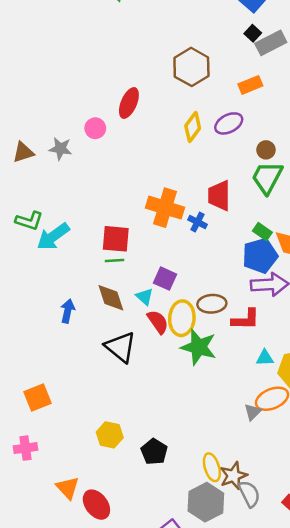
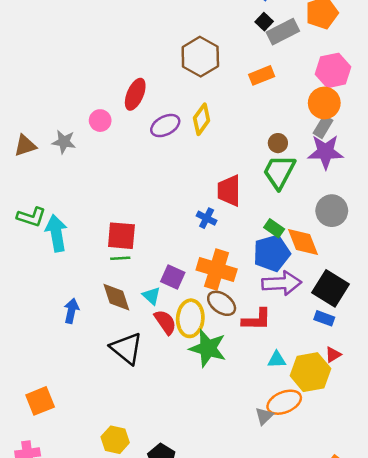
purple ellipse: (229, 123) -> (165, 126), moved
orange cross: (165, 208) -> (217, 269), moved
cyan arrow: (53, 236) -> (56, 233), turned 116
brown ellipse: (212, 304) -> (222, 303), turned 40

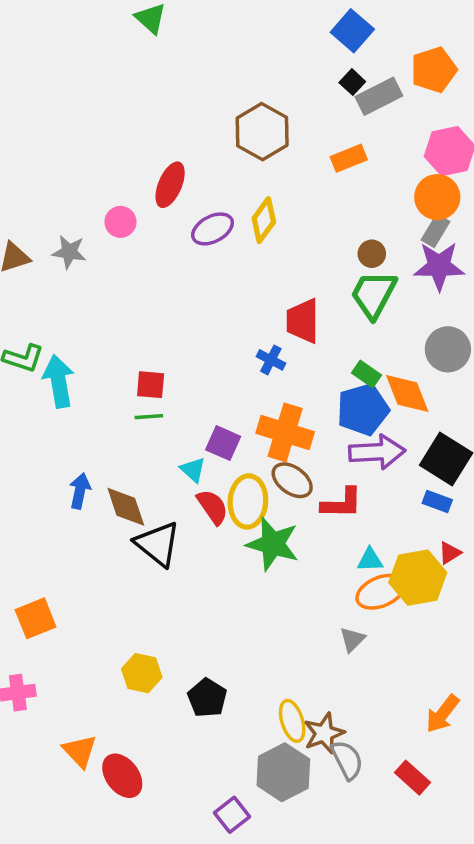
red square: (121, 236) -> (151, 385), size x0.7
brown diamond: (116, 297) -> (126, 507), moved
orange ellipse: (284, 402) -> (381, 592), moved

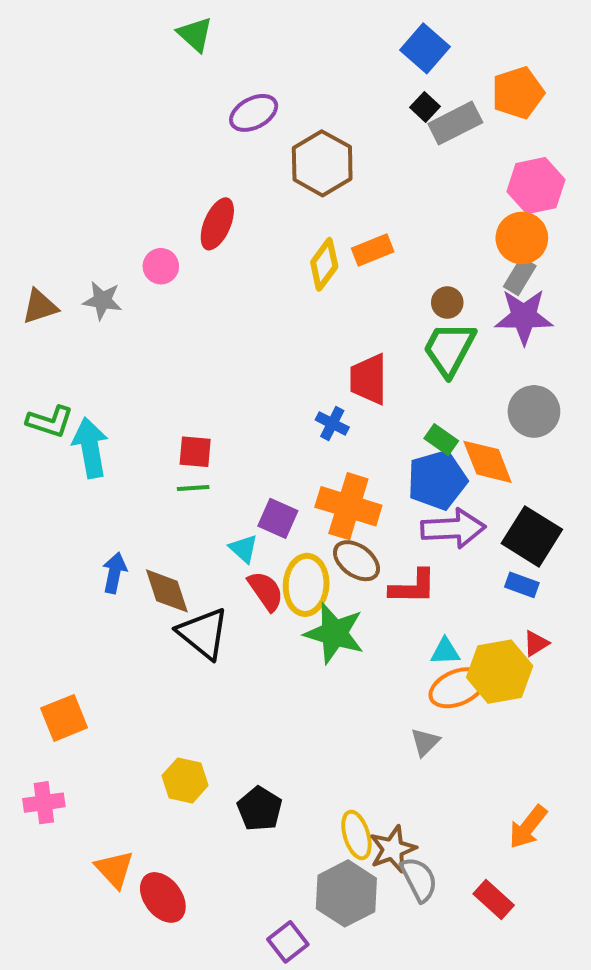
orange rectangle: (349, 158) -> (373, 250), moved
purple ellipse: (213, 229) -> (254, 113), moved

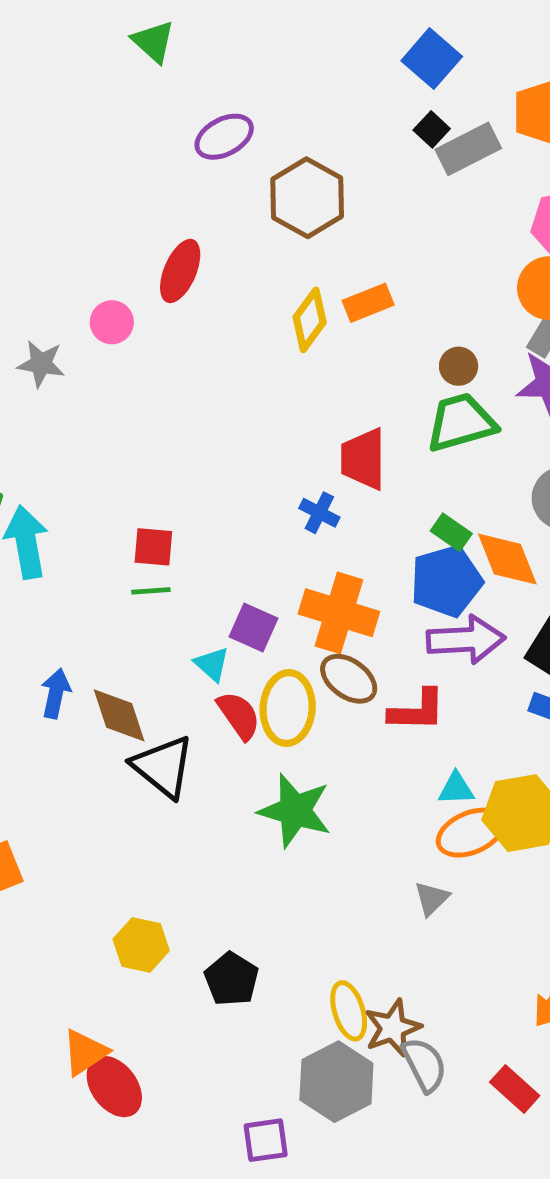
green trapezoid: (449, 349) -> (461, 422), turned 46
green star: (334, 633) -> (295, 811), moved
orange triangle: (114, 869) -> (85, 1052), moved, turned 39
purple square: (288, 942) -> (266, 1140), turned 30

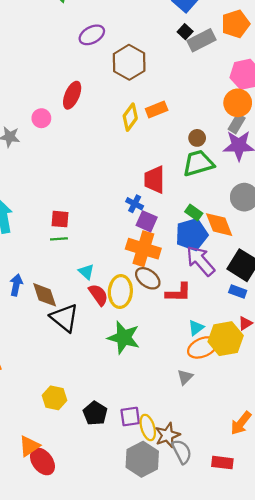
purple square: (253, 627) -> (147, 221), moved
purple arrow: (466, 640) -> (200, 261), turned -128
cyan triangle: (456, 789) -> (196, 328), turned -35
red rectangle: (515, 1089) -> (222, 463), turned -35
purple square: (266, 1140) -> (130, 417), moved

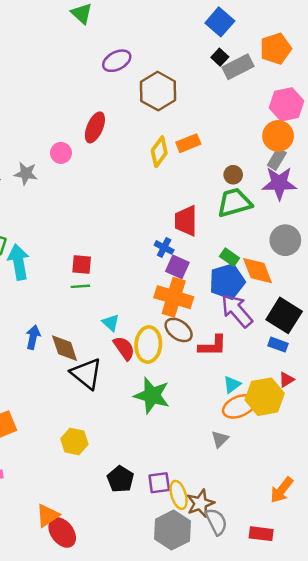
yellow hexagon: (55, 398) -> (74, 442), moved

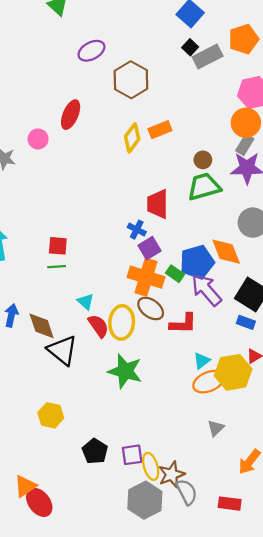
green rectangle: (230, 257) -> (175, 274), moved
purple square: (177, 267) -> (150, 248), turned 35
gray triangle: (220, 439) -> (216, 428), moved

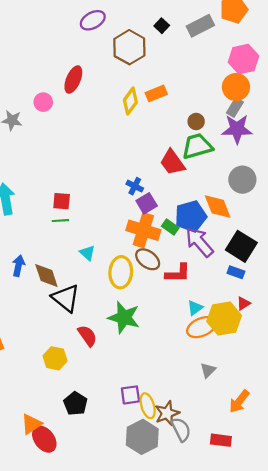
black square: (190, 47) -> (162, 26), moved
red trapezoid: (158, 204) -> (172, 162), moved, turned -36
red semicircle: (98, 326) -> (87, 336), moved
black pentagon: (95, 451) -> (76, 404), moved

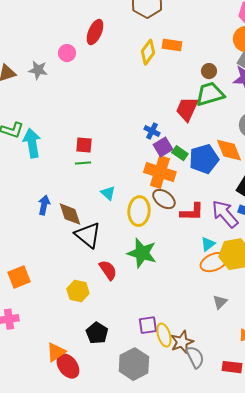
orange rectangle: (156, 93) -> (172, 45), turned 30
red trapezoid: (172, 162) -> (187, 109), turned 60
green rectangle: (170, 227) -> (180, 153), moved
purple arrow: (199, 242) -> (225, 214), moved
gray hexagon: (142, 437) -> (134, 364), moved

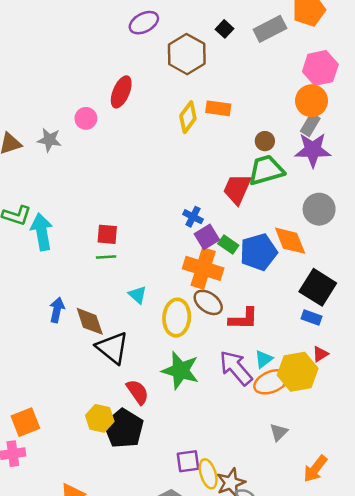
purple arrow: (225, 214) -> (236, 368), moved
orange square: (19, 277) -> (25, 422), moved
black pentagon: (97, 333) -> (124, 428), moved, size x1.4

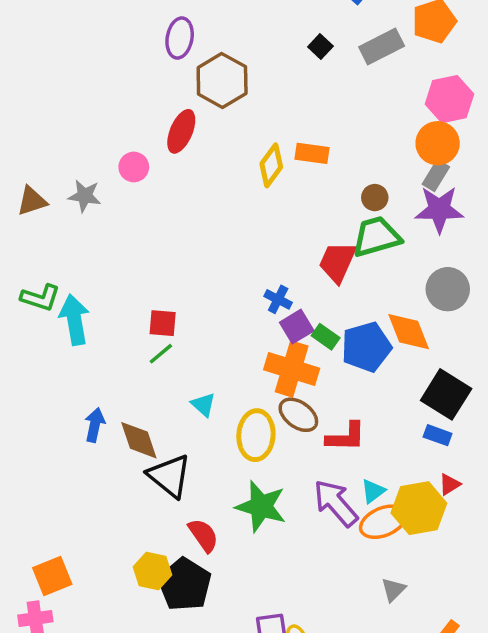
purple ellipse: (144, 23) -> (180, 38), moved, turned -52
brown hexagon: (187, 54) -> (222, 80), moved
green line: (106, 257) -> (161, 354), turned -36

